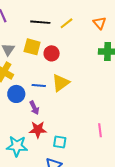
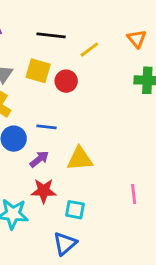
yellow line: (66, 23) -> (89, 50), moved
yellow triangle: (61, 83) -> (80, 159), moved, turned 30
purple arrow: (34, 108) -> (39, 159), turned -104

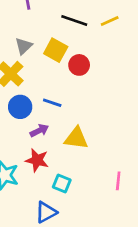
yellow line: (89, 50) -> (110, 21), moved

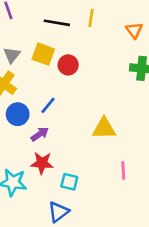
yellow line: (110, 21) -> (91, 18), turned -48
blue line: (52, 103) -> (48, 105), turned -60
yellow triangle: (76, 138) -> (104, 128), moved

